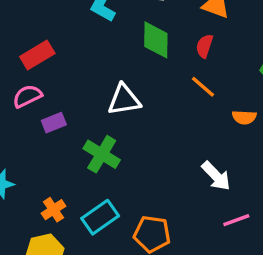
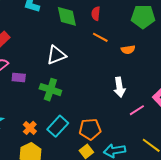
purple rectangle: (54, 123) -> (19, 78), turned 40
white arrow: (216, 176) -> (119, 87), turned 48

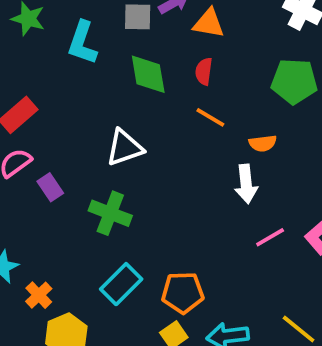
purple rectangle: (19, 78) -> (50, 187), turned 48
white arrow: (119, 87) -> (246, 184), moved
pink line: (137, 110) -> (270, 237), moved
orange cross: (30, 128) -> (39, 295), moved

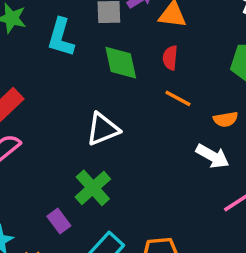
white arrow: (246, 184) -> (213, 156), turned -52
purple rectangle: (50, 187) -> (59, 221), moved
green cross: (110, 213) -> (93, 188), turned 30

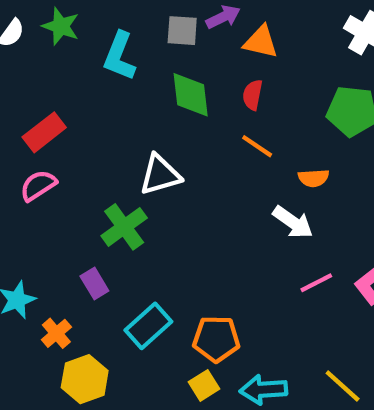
green cross: (93, 188) -> (124, 227), moved

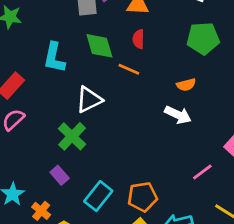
cyan L-shape: (119, 56) -> (54, 58), moved
orange line: (257, 146) -> (129, 69), moved
pink line: (316, 283) -> (202, 172), moved

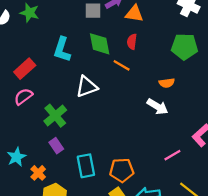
green cross: (72, 136) -> (55, 116), moved
cyan rectangle: (98, 196) -> (86, 166), turned -55

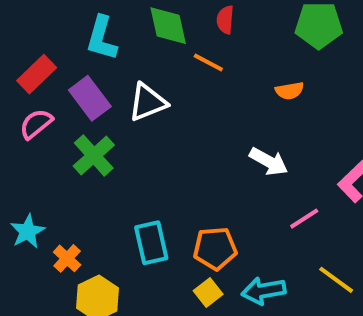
white arrow: (157, 107) -> (269, 161), moved
purple rectangle: (56, 146) -> (90, 98), moved, size x1.5

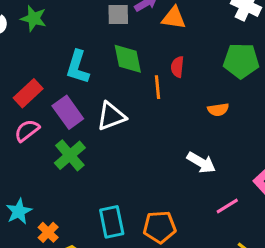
red semicircle: (225, 20) -> (177, 67), moved
orange line: (208, 63) -> (158, 87), turned 55

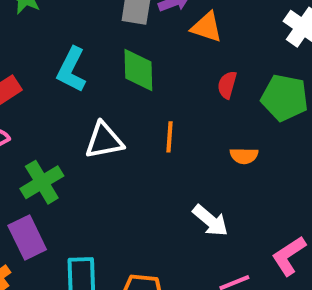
red semicircle: (177, 67) -> (227, 85), moved
orange line: (158, 87) -> (170, 137), moved
purple rectangle: (68, 112) -> (27, 237), moved

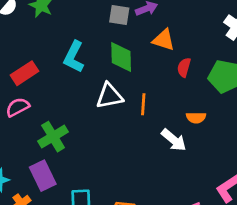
orange triangle: (207, 27) -> (164, 40), moved
white triangle: (104, 141) -> (109, 96), moved
white arrow: (210, 221) -> (174, 140), moved

